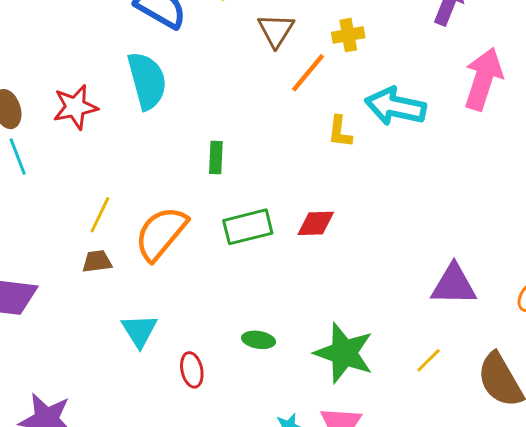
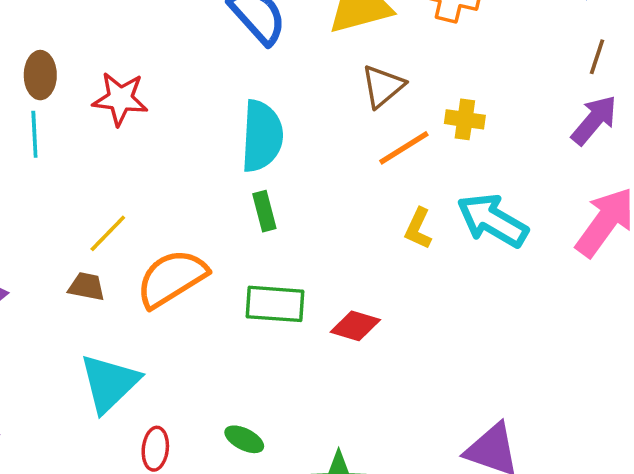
cyan semicircle: (147, 81) -> (262, 136), moved
green rectangle: (216, 158) -> (264, 211), turned -36
cyan triangle: (139, 331) -> (109, 383), size x1.4

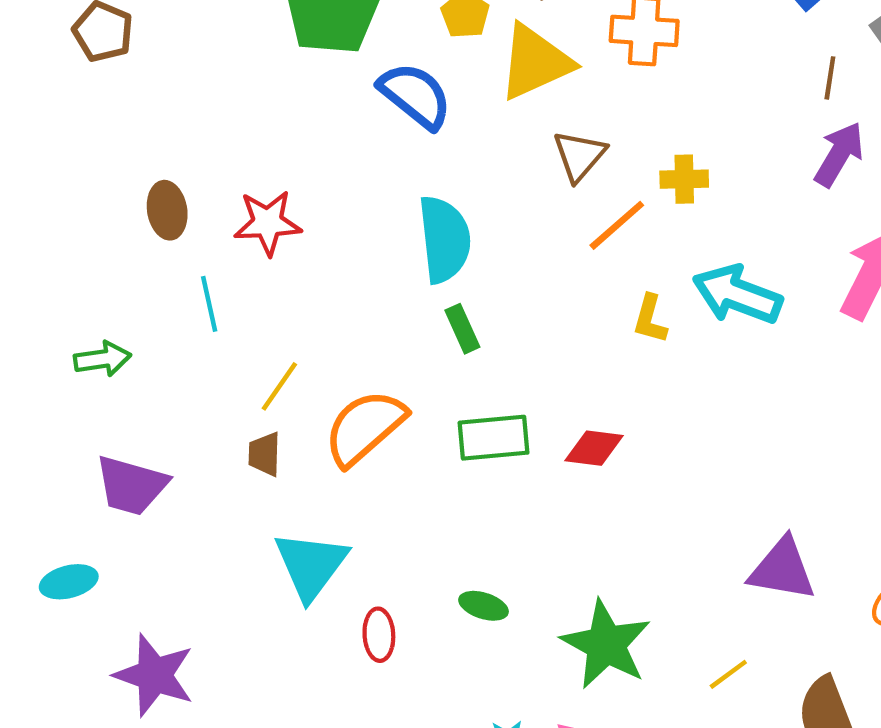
cyan line: (34, 134) -> (209, 304), moved
brown trapezoid: (87, 287) -> (264, 454), turned -90

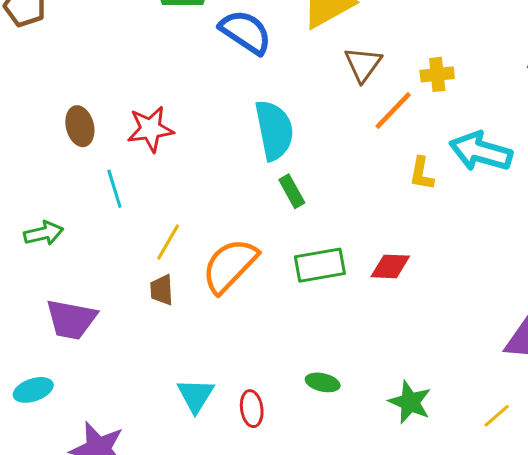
cyan triangle: (311, 565) -> (196, 395), moved, size x0.7
green star: (606, 644) -> (410, 402), size x0.7

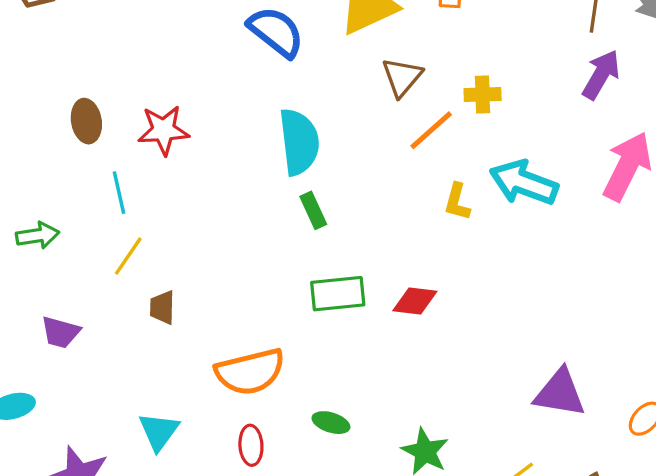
yellow line: (168, 242) -> (128, 256), moved
orange semicircle: (230, 266) -> (250, 372), moved, turned -152
purple trapezoid: (71, 319) -> (61, 332), size x0.7
cyan triangle: (196, 395) -> (159, 431), moved

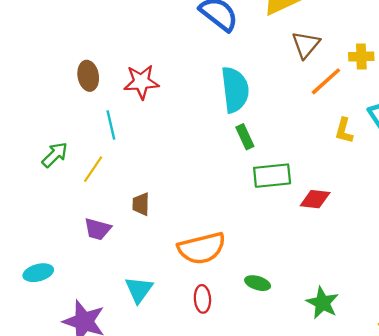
green arrow: (38, 235) -> (55, 155), turned -36
yellow line: (128, 256) -> (93, 169), moved
green rectangle: (338, 294) -> (272, 176), moved
purple trapezoid: (61, 332) -> (98, 229), moved

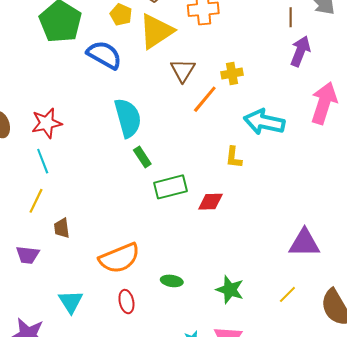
cyan line: (111, 125) -> (43, 161), moved
yellow L-shape: (344, 131) -> (234, 157), moved
yellow line: (93, 169) -> (36, 201), moved

